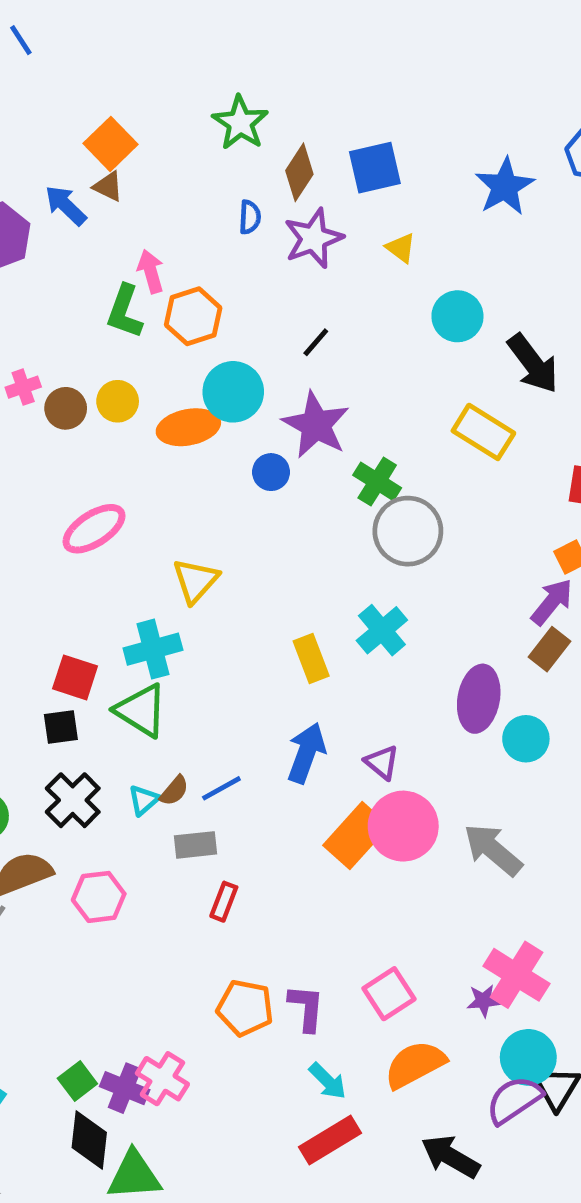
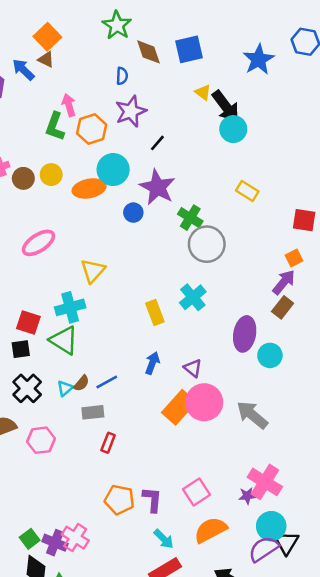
brown diamond: (299, 172) -> (149, 52), turned -52
purple star: (313, 238) -> (131, 111), moved
black arrow: (533, 363) -> (226, 106), moved
yellow rectangle: (483, 432) -> (247, 191), size x0.7
blue arrow: (306, 753) -> (152, 363), size x0.7

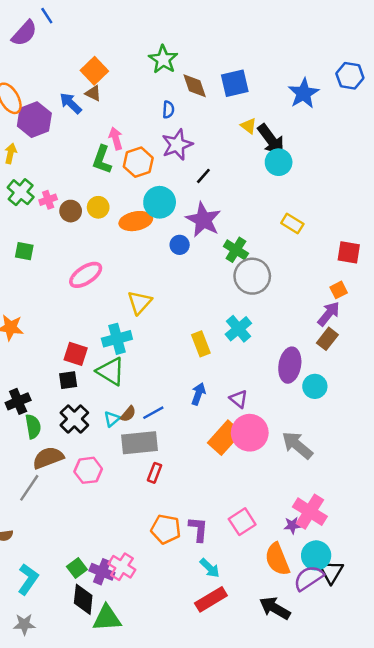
gray rectangle: (93, 412) -> (140, 443), size x1.6
orange semicircle: (210, 530) -> (277, 559), moved, turned -84

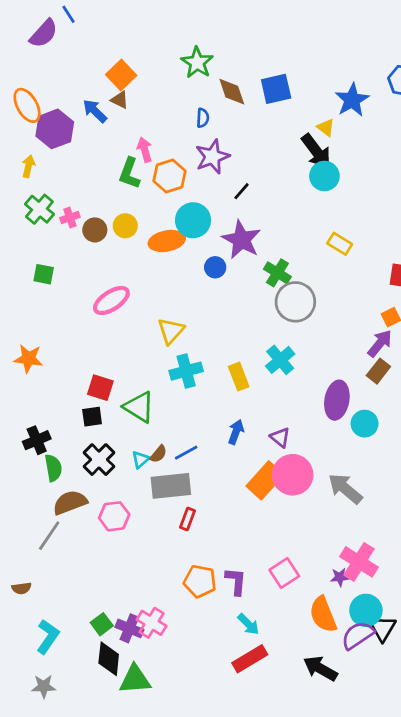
yellow triangle: (248, 126) -> (326, 128), moved
cyan cross: (117, 339) -> (186, 371), moved

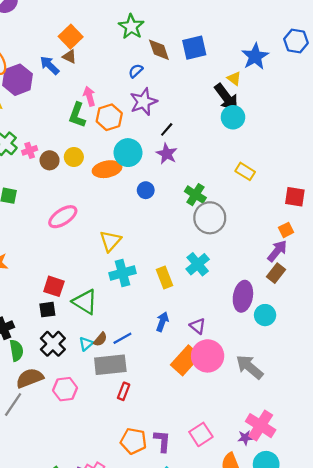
blue semicircle: (203, 118) -> (136, 71), turned -136
purple star: (241, 240) -> (167, 154), moved, size x0.7

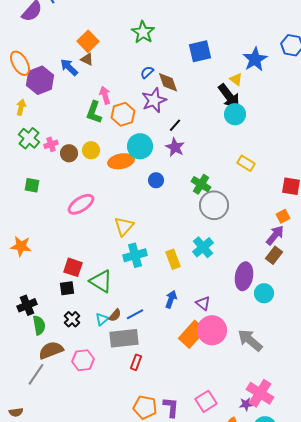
brown diamond: (159, 50) -> (168, 82), moved
black cross: (53, 344) -> (72, 319), size x0.7

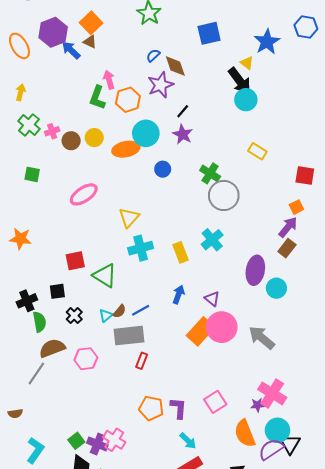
purple hexagon: (40, 80) -> (53, 32), moved
red square: (73, 267) -> (75, 261), turned -30
black square: (67, 288) -> (57, 291), moved

